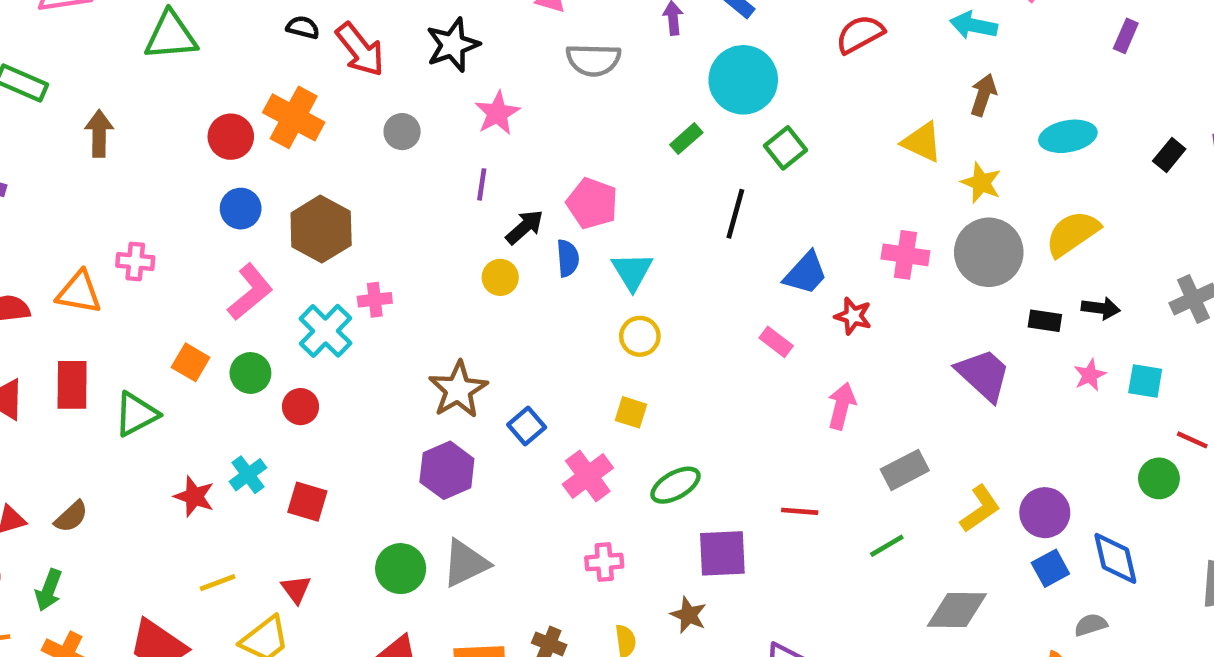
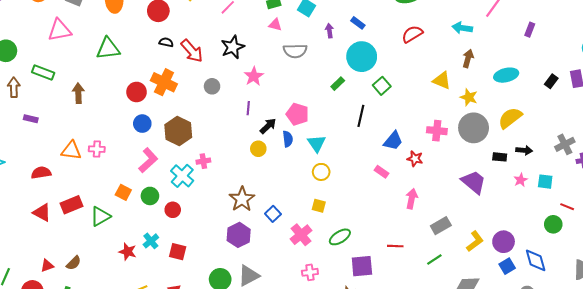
orange triangle: (79, 292) -> (71, 151), moved
red rectangle: (72, 385) -> (71, 205), turned 70

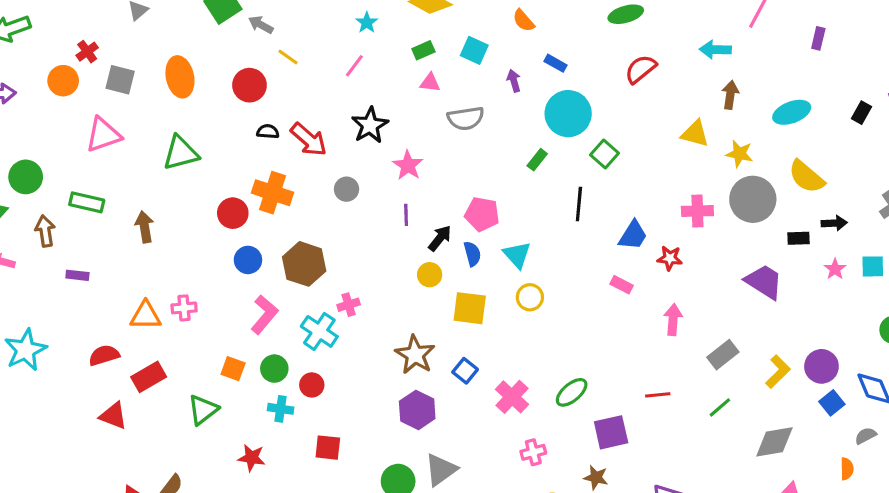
yellow semicircle: (510, 118) -> (806, 177), turned -95
red rectangle: (71, 205) -> (149, 377), moved
yellow square: (319, 206) -> (470, 308), moved, size x1.6
cyan cross: (151, 241) -> (281, 409), moved, turned -35

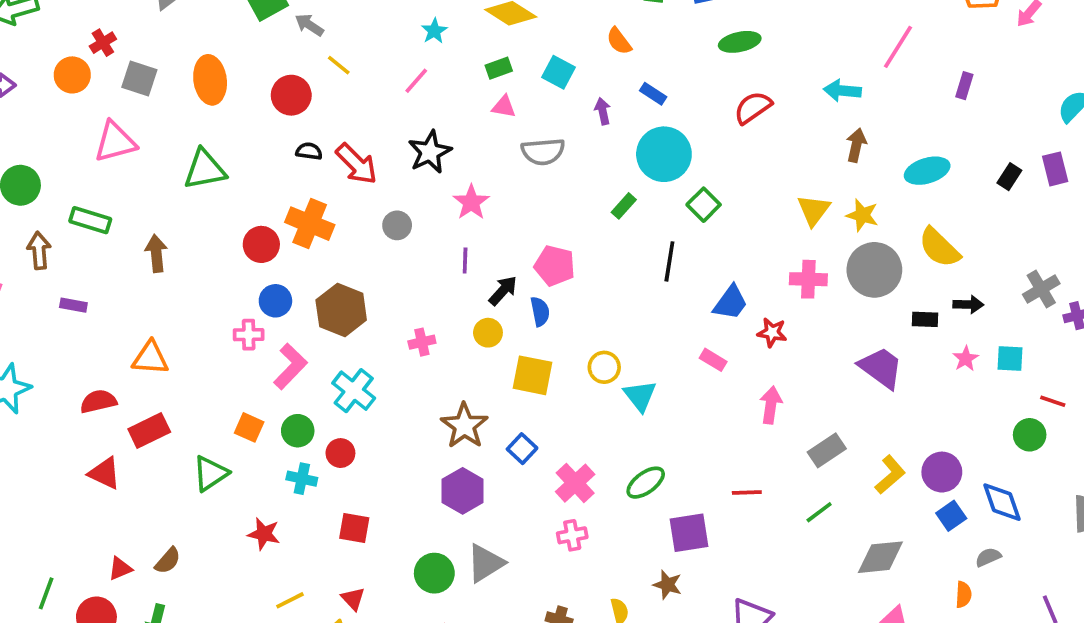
yellow triangle: (695, 134) -> (814, 210), moved, turned 48
cyan triangle: (517, 255) -> (640, 396), moved
pink cross: (349, 305) -> (422, 342), moved
pink cross: (184, 308) -> (249, 335), moved
pink cross: (533, 452) -> (572, 535), moved

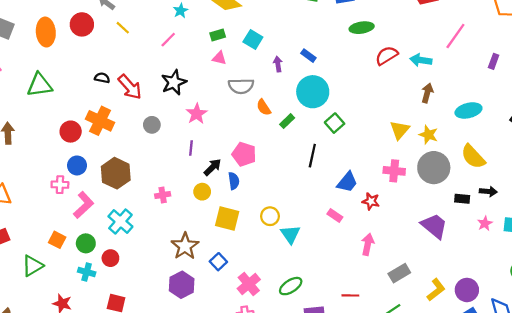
orange semicircle: (619, 41) -> (264, 107), moved
red circle: (291, 95) -> (82, 24), moved
red semicircle: (753, 108) -> (387, 56), moved

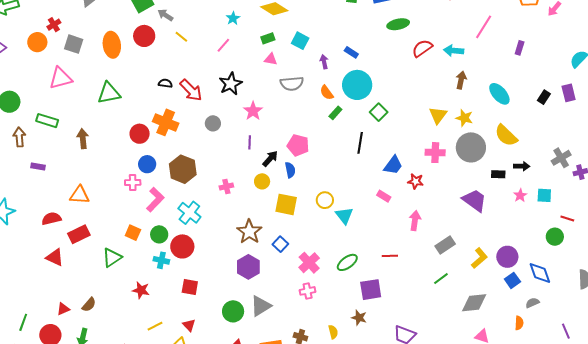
orange semicircle: (264, 107) -> (327, 93), moved
cyan ellipse: (468, 110) -> (499, 94), turned 65
red circle: (110, 258) -> (182, 246), size x1.5
red line: (350, 295) -> (390, 256), moved

